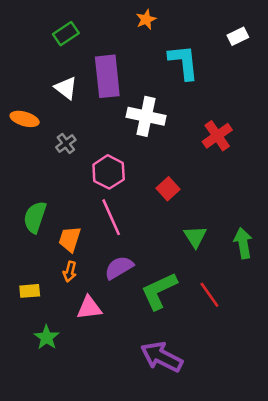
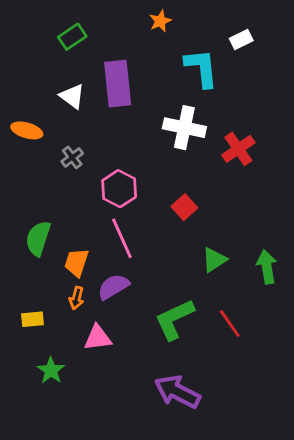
white rectangle: (238, 36) -> (241, 40), moved
white cross: (146, 116) -> (184, 128), moved
green triangle: (195, 237) -> (214, 260), turned 30
purple semicircle: (119, 268) -> (113, 287), moved

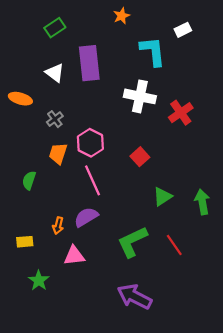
green semicircle: (38, 238) -> (29, 180), size x0.7
orange trapezoid: (76, 262) -> (58, 154), moved

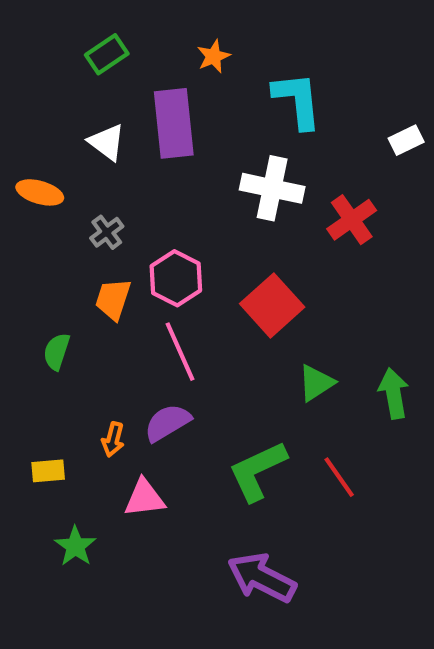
orange star: (122, 16) -> (214, 56), moved
white rectangle: (183, 30) -> (406, 140), moved
red square: (140, 157) -> (272, 305), size x1.6

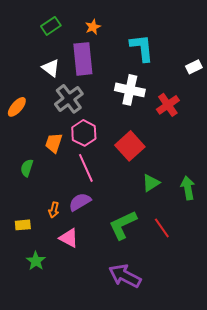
orange star: (214, 56) -> (93, 27), moved
orange ellipse: (40, 192) -> (17, 107), moved, turned -65
gray cross: (107, 232) -> (69, 99), moved, size x1.8
pink triangle: (144, 498) -> (69, 238), turned 35

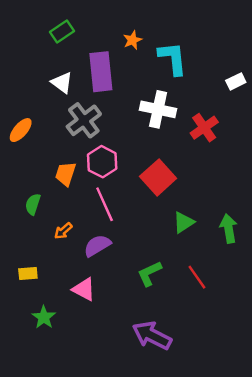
orange star: (93, 27) -> (132, 40), moved
orange arrow: (54, 210) -> (63, 231), moved, turned 35
green L-shape: (123, 225) -> (150, 274), size x0.7

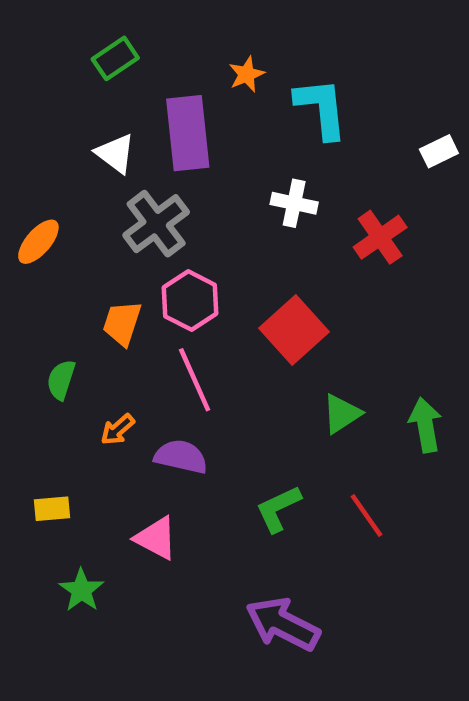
white cross: (158, 109) -> (294, 203), size x0.7
purple semicircle: (97, 246) -> (181, 457), turned 44

